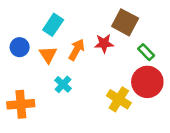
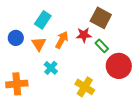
green rectangle: (146, 52) -> (102, 46), moved
yellow cross: (119, 99) -> (85, 87), moved

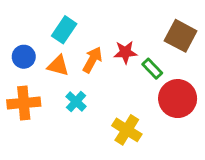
brown square: (101, 18) -> (181, 36), moved
orange triangle: (39, 44) -> (58, 66), turned -42
orange cross: (17, 84) -> (24, 103), moved

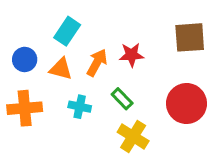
brown square: (181, 36) -> (190, 37), turned -32
green rectangle: (152, 69) -> (122, 99), moved
cyan cross: (76, 102) -> (80, 107), turned -30

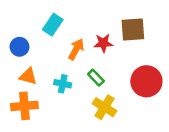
brown square: (190, 37) -> (133, 30), moved
orange triangle: (61, 69) -> (28, 76), moved
orange cross: (25, 108) -> (24, 106), moved

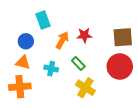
cyan rectangle: (53, 25) -> (43, 20), turned -54
brown square: (133, 30) -> (123, 37), moved
blue circle: (20, 47) -> (26, 41), moved

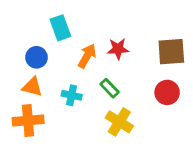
red circle: (120, 67) -> (167, 92), size x0.7

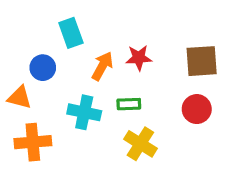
orange triangle: (32, 87) -> (20, 97), moved
green rectangle: (110, 88) -> (129, 104), turned -48
cyan cross: (72, 95) -> (84, 112), size x1.4

